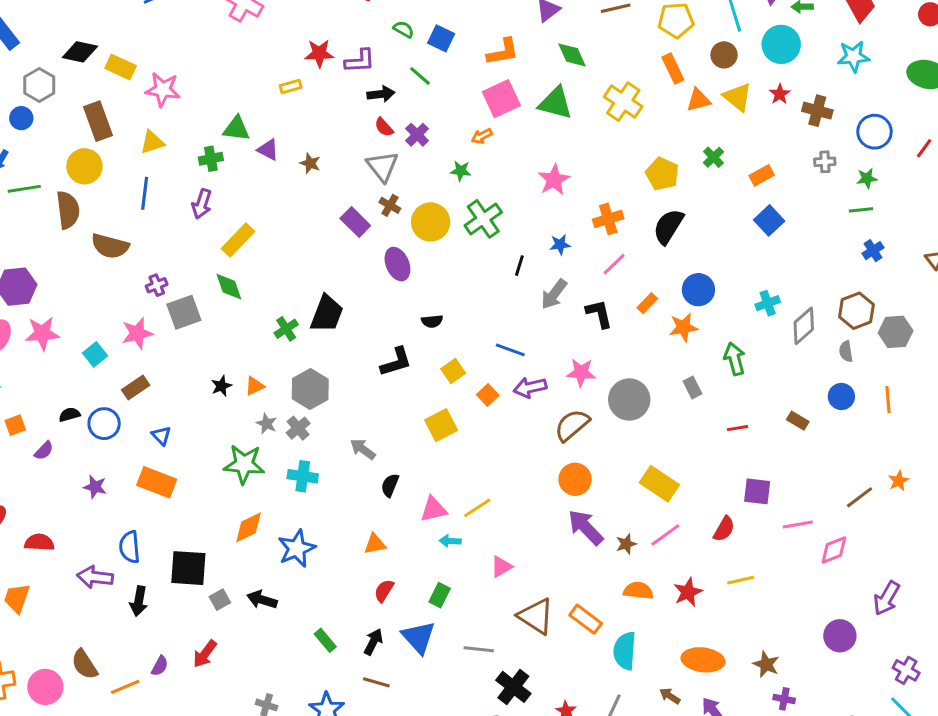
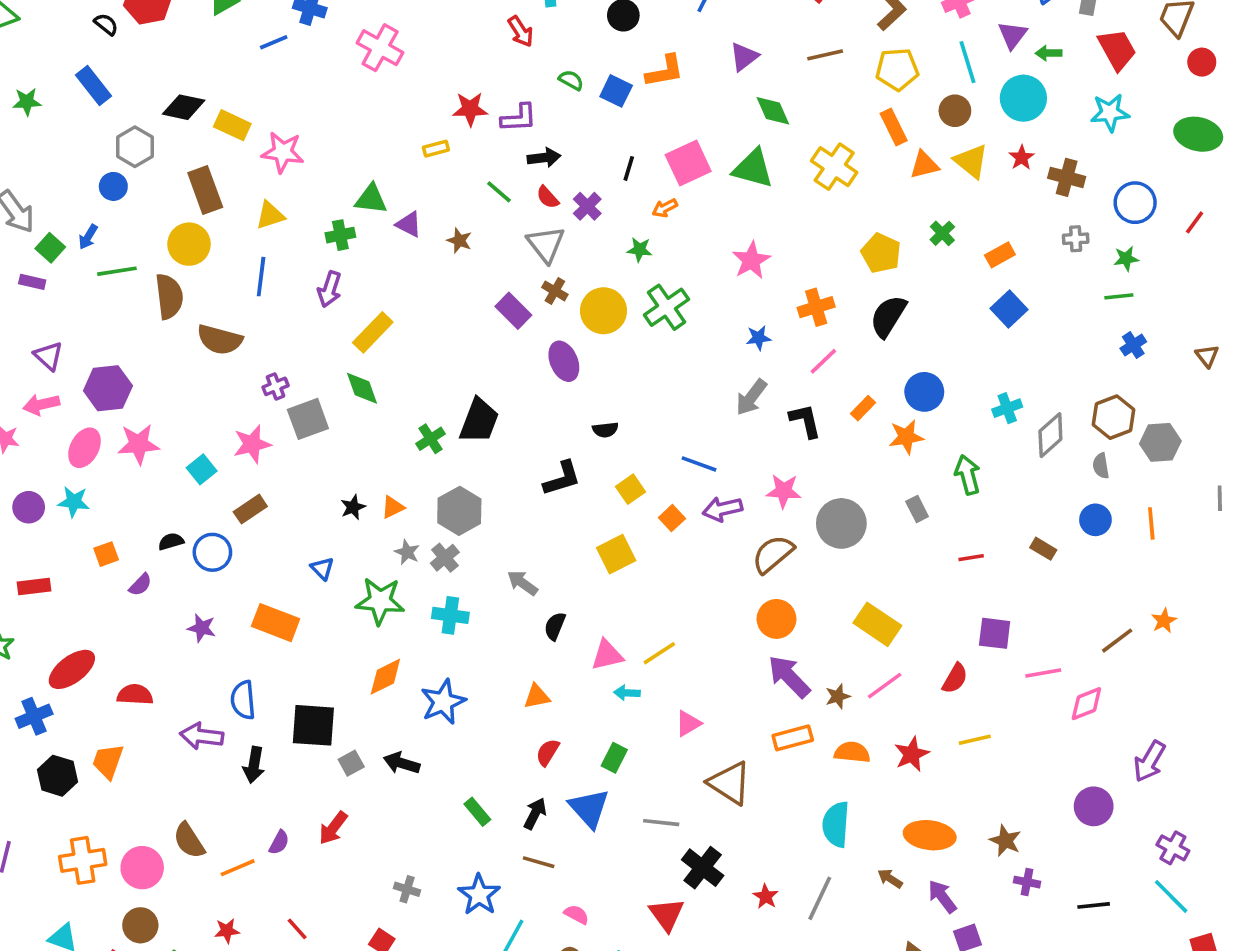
orange L-shape: (503, 52) -> (665, 71), moved
green line: (420, 76) -> (499, 192), moved
black line: (519, 266) -> (629, 168), moved
blue triangle: (161, 436) -> (322, 568), moved
orange rectangle: (586, 619) -> (793, 738), moved, turned -52

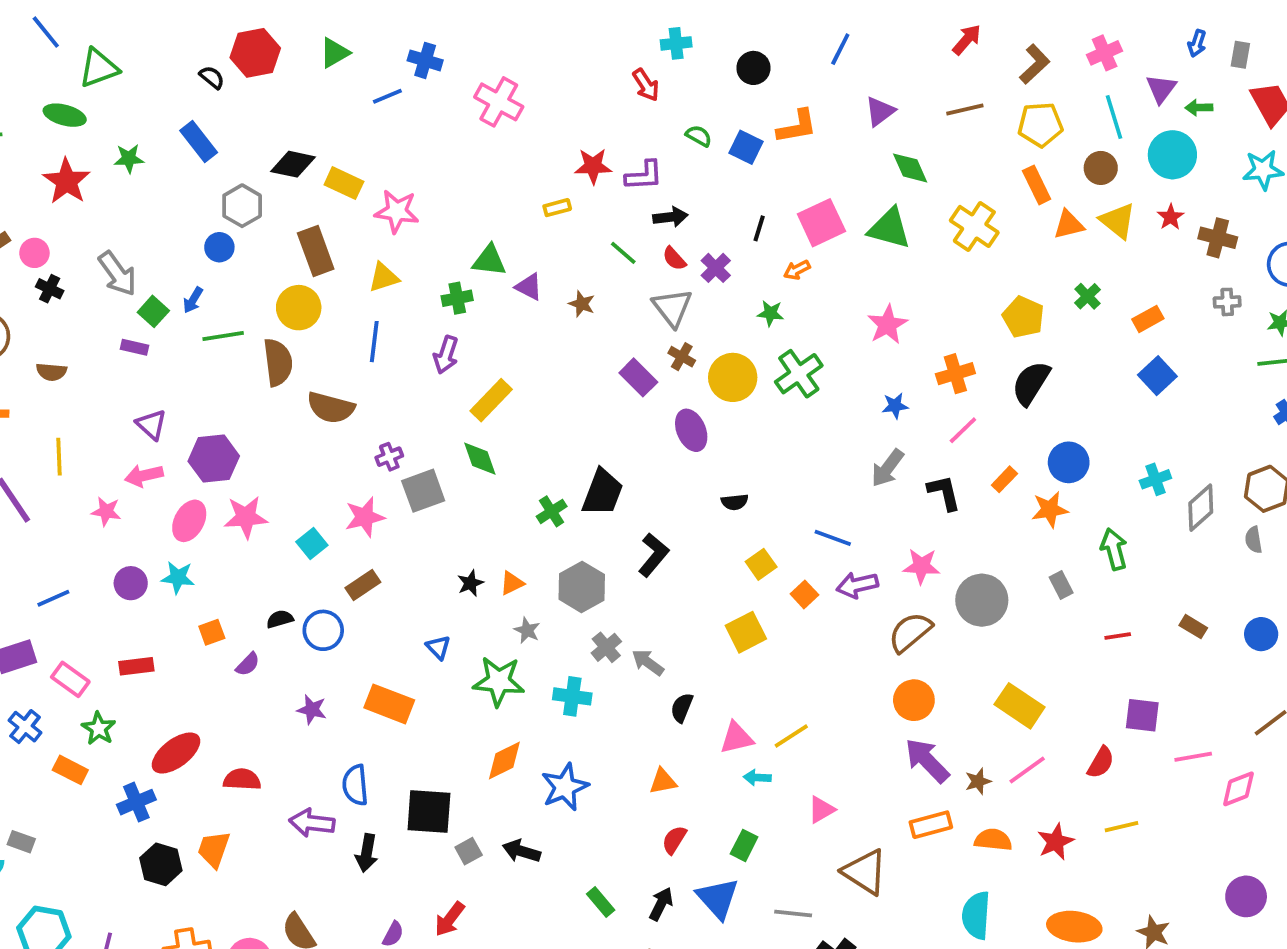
black L-shape: (562, 478) -> (653, 555), moved, turned -33
blue circle: (1095, 520) -> (1261, 634), moved
gray cross: (445, 558) -> (606, 647), moved

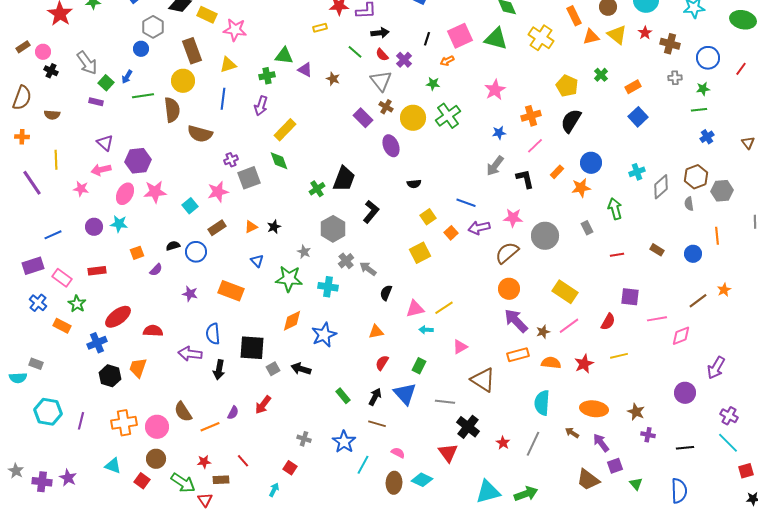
orange triangle: (512, 583) -> (251, 227), moved

